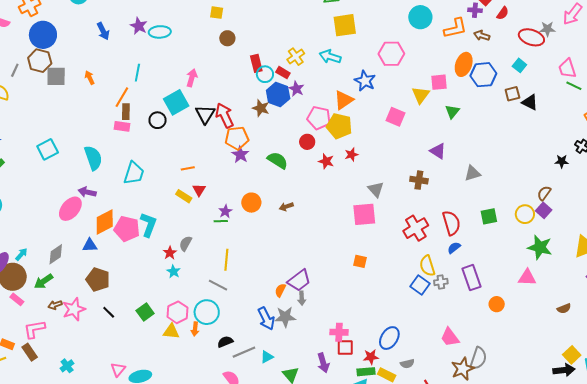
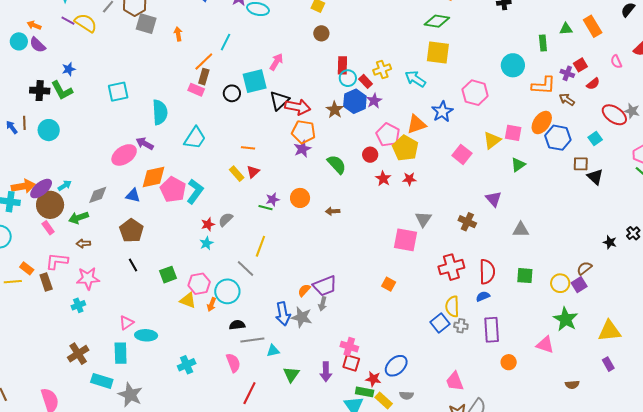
red arrow: (225, 115) -> (298, 107), turned 110
pink star: (74, 309) -> (88, 278), moved

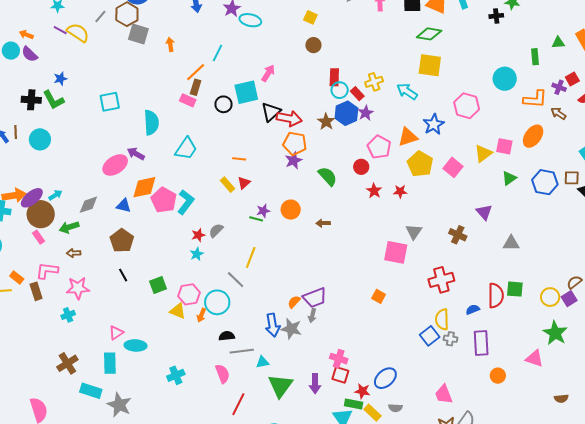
blue hexagon: (558, 138) -> (545, 182), moved
yellow pentagon: (405, 148) -> (420, 164), moved
red semicircle: (487, 272) -> (496, 296), moved
green triangle: (291, 374) -> (280, 386), size x1.5

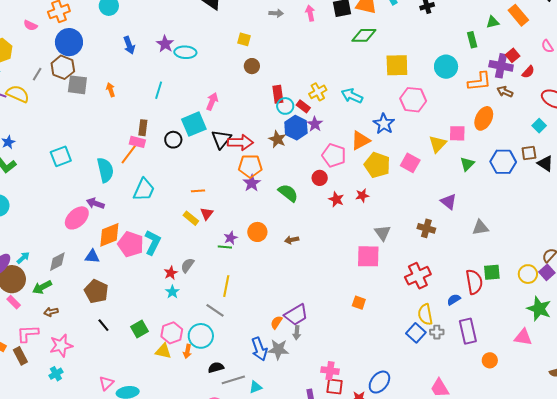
yellow square: (430, 65) -> (397, 65), moved
orange line: (196, 72) -> (129, 154), moved
purple cross: (559, 87) -> (501, 66), size x1.6

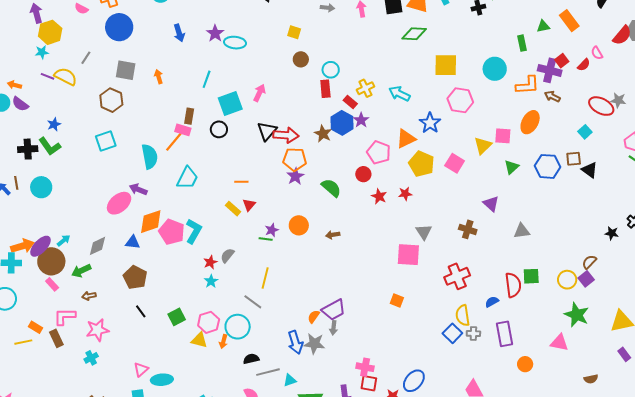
brown hexagon: (63, 67) -> (111, 100), moved
red semicircle: (528, 72) -> (584, 65), moved
cyan circle: (285, 106) -> (331, 70), moved
cyan square: (194, 124) -> (230, 104), moved

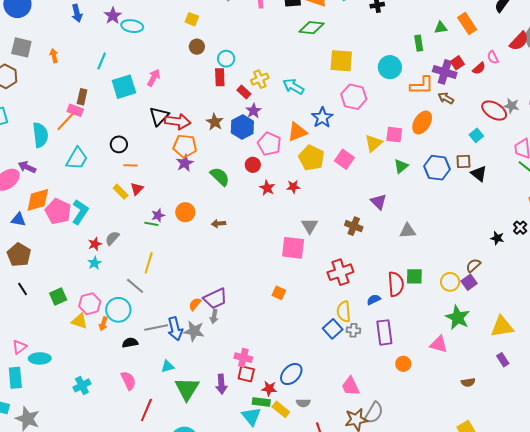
blue hexagon: (342, 123) -> (242, 127), moved
black circle: (219, 129) -> (119, 144), moved
gray line: (268, 372) -> (156, 327), moved

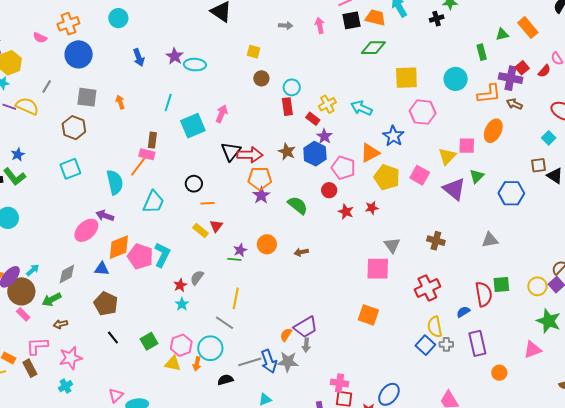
blue hexagon: (437, 168) -> (511, 193), moved
purple triangle: (379, 202) -> (454, 189), moved, size x1.4
orange square: (279, 293) -> (368, 315), size x1.5
pink triangle: (439, 344) -> (533, 350), turned -30

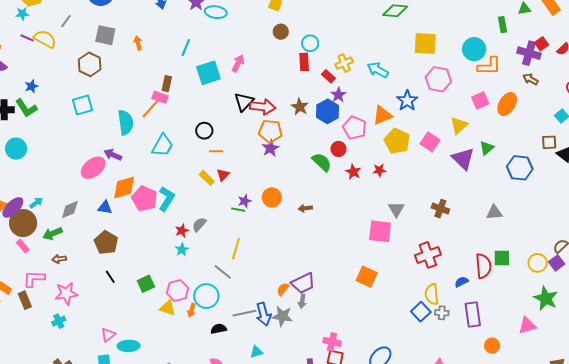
orange L-shape: (489, 94) -> (489, 66), moved
pink square: (467, 146) -> (480, 101), moved, turned -30
green semicircle: (298, 205) -> (322, 162), moved

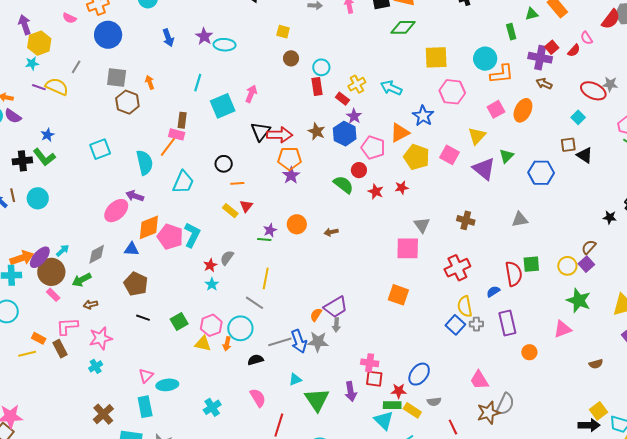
brown hexagon: (90, 64) -> (127, 102), moved
black line: (110, 277) -> (143, 318), turned -32

